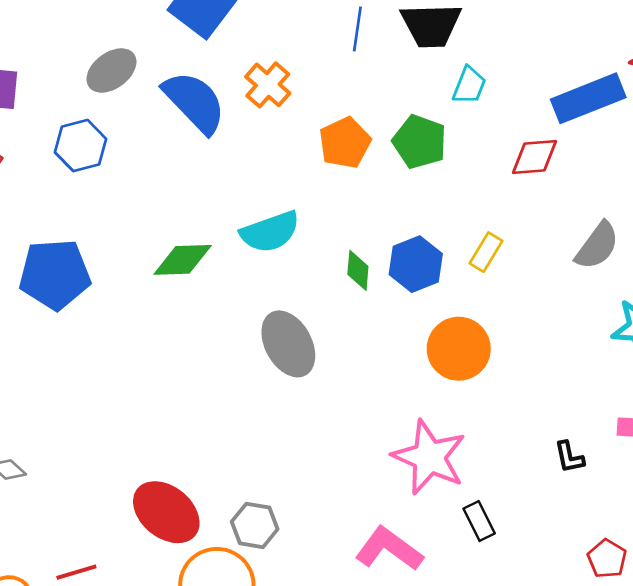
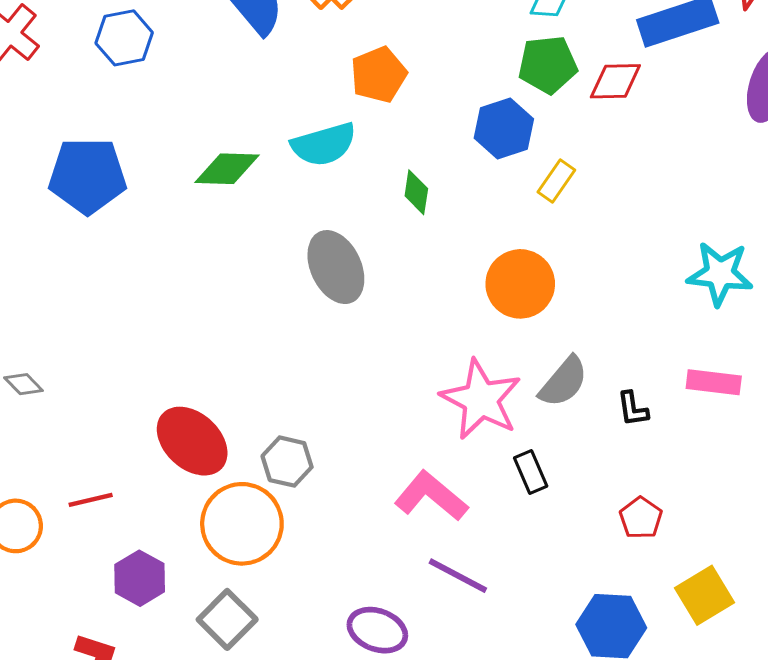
green pentagon: (420, 142) -> (548, 65), moved, turned -30
orange pentagon: (345, 143) -> (379, 75), moved
gray semicircle: (597, 246) -> (564, 382), moved
blue hexagon: (416, 264) -> (504, 128), moved
red pentagon: (607, 559) -> (641, 518), moved

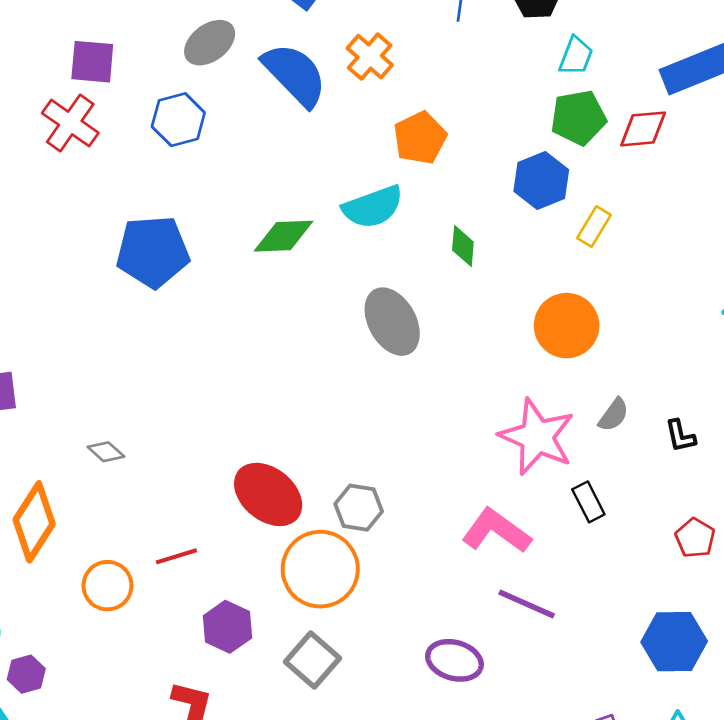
gray semicircle: (564, 382) -> (614, 415), size x0.7

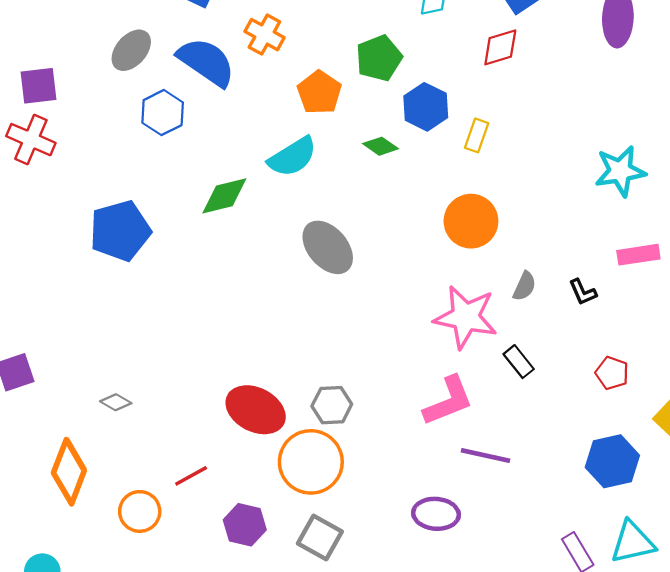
green pentagon: (578, 118) -> (379, 58), moved
blue hexagon: (178, 120) -> (163, 113), moved
green diamond: (463, 246) -> (381, 146), moved, turned -48
pink L-shape: (496, 531) -> (448, 401), turned 134

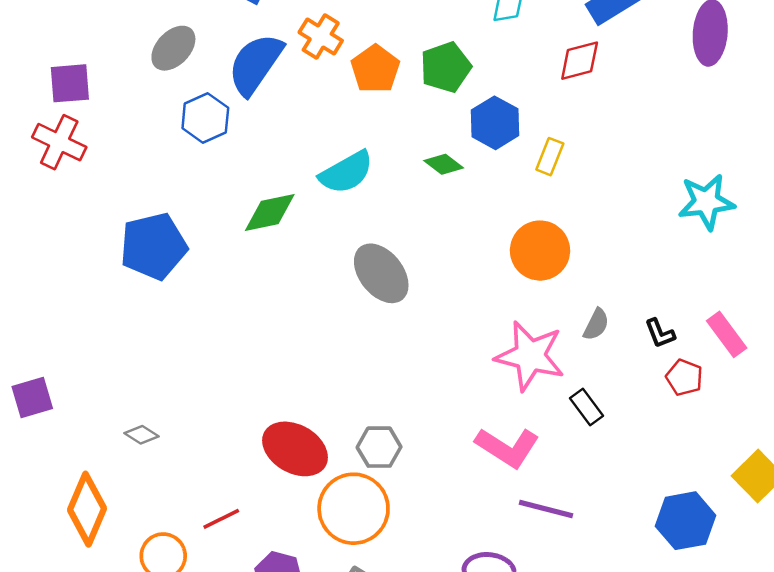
blue semicircle: (206, 62) -> (255, 64), turned -92
orange pentagon: (319, 92) -> (375, 69), moved
pink rectangle: (638, 255) -> (727, 334), moved, turned 60
red pentagon: (612, 373) -> (684, 377), moved
pink L-shape: (448, 401) -> (507, 447), turned 52

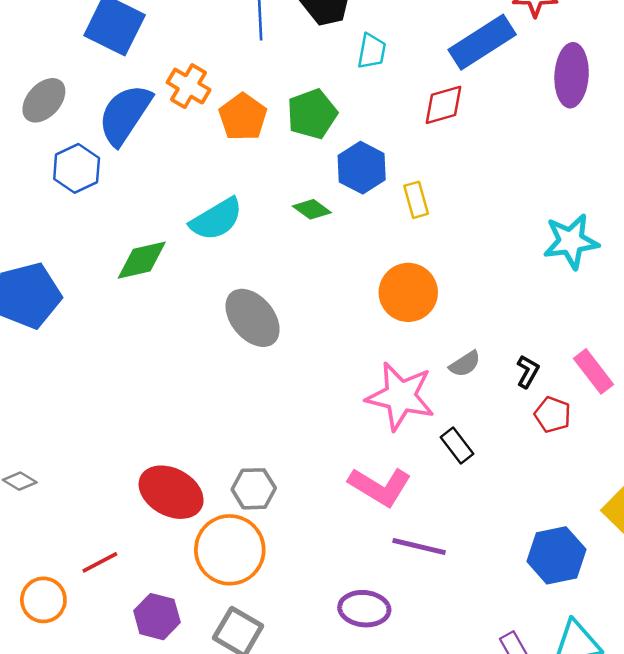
yellow rectangle: (550, 157) -> (416, 200), turned -36
gray semicircle: (596, 324) -> (465, 364), turned 32
black L-shape: (660, 333) -> (528, 372), turned -128

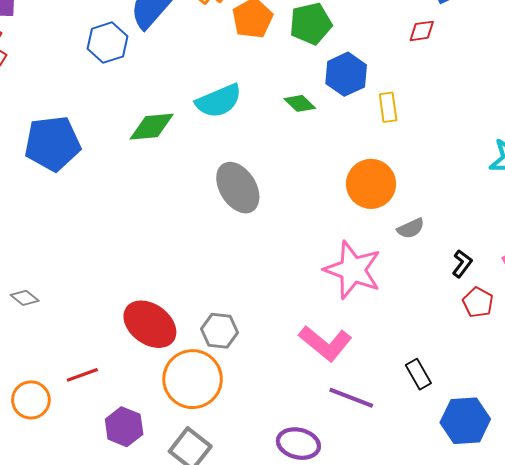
red diamond: (444, 105) -> (422, 31), size x0.7
gray semicircle: (465, 364) -> (411, 228), moved
black rectangle: (457, 445) -> (418, 374), moved

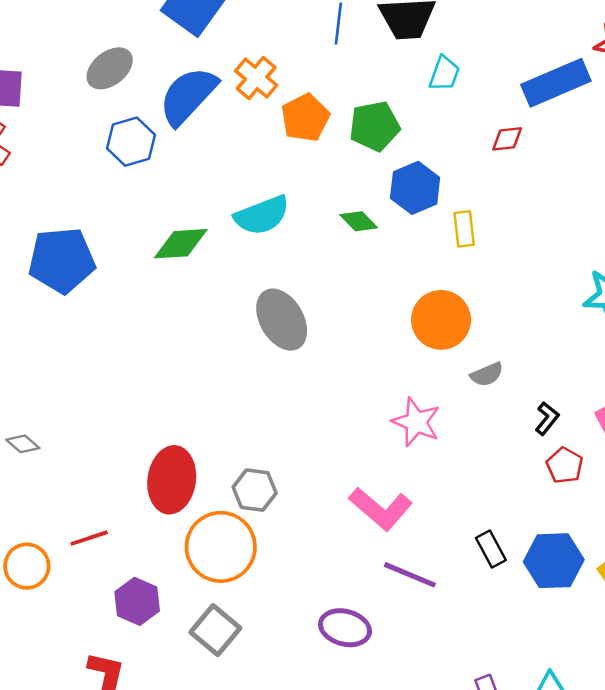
pink star: (353, 270) -> (416, 422), size x0.7
red ellipse: (150, 324) -> (172, 480), turned 60
blue hexagon: (465, 421) -> (554, 561), moved

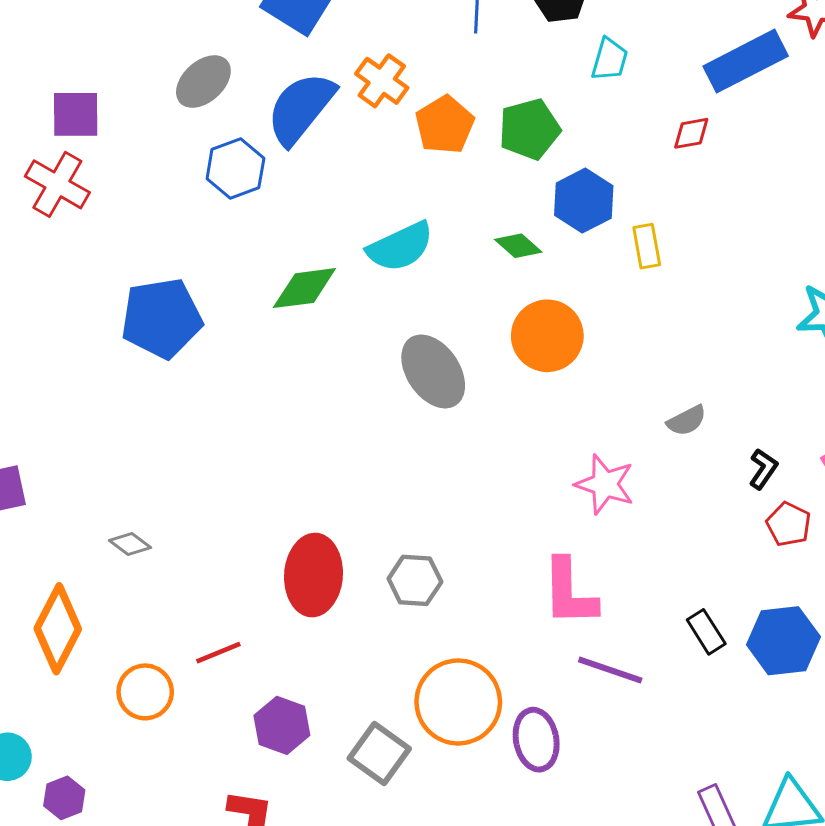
orange circle: (441, 320) -> (547, 336), moved
pink L-shape: (381, 509) -> (569, 592), turned 52
orange circle: (221, 547) -> (458, 702), moved
purple ellipse: (345, 628) -> (536, 740), turned 69

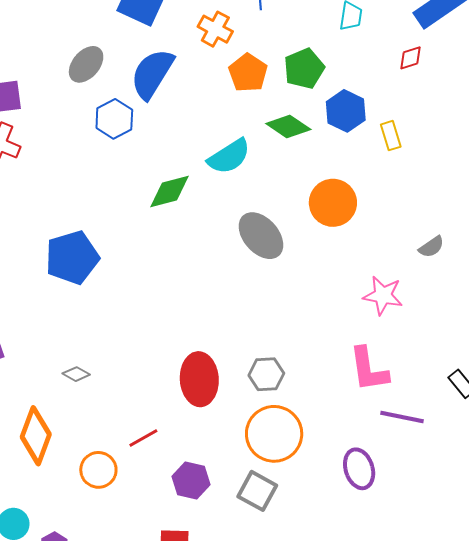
orange cross: (382, 81) -> (215, 29), moved
green diamond: (518, 246) -> (288, 126), moved, size x1.4
blue pentagon: (162, 318) -> (72, 257), moved
orange circle: (458, 702) -> (274, 434), moved

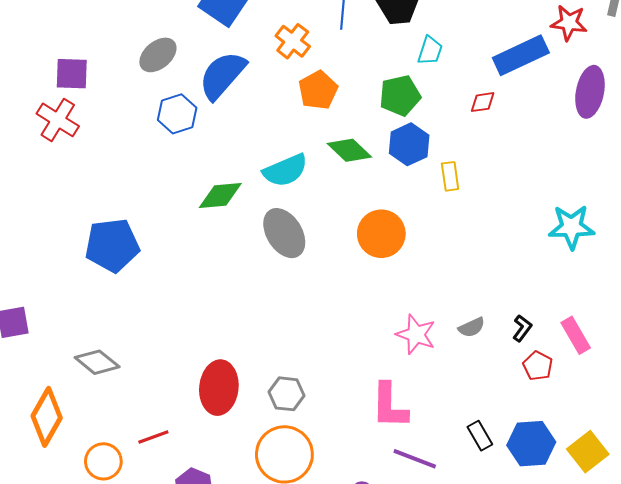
green pentagon: (304, 69) -> (400, 96), moved
gray ellipse: (261, 236) -> (284, 233), moved
gray semicircle: (431, 247) -> (472, 327), moved
gray diamond: (76, 374) -> (97, 362), size x1.6

